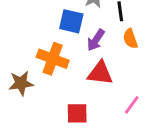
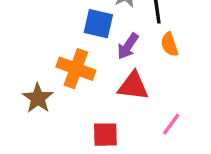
brown star: (21, 83) -> (38, 98), turned -30

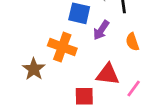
orange semicircle: (169, 44) -> (132, 42), moved
red triangle: (133, 86) -> (108, 74), moved

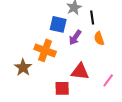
orange semicircle: (132, 42) -> (99, 38), moved
pink line: (134, 89) -> (108, 80), moved

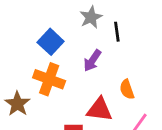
blue square: (58, 24) -> (51, 42), moved, turned 30
orange semicircle: (99, 38) -> (127, 89), moved

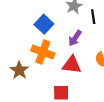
red triangle: (100, 110) -> (72, 65), moved

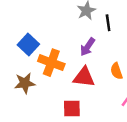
blue square: (44, 24) -> (28, 44), moved
brown star: (19, 70) -> (25, 83), turned 30

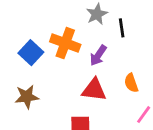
orange cross: (51, 63) -> (65, 43), moved

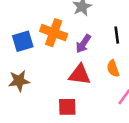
black line: (122, 28) -> (117, 35), moved
blue square: (31, 53) -> (23, 41), turned 30

